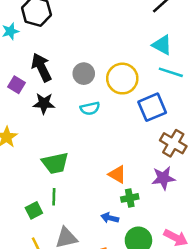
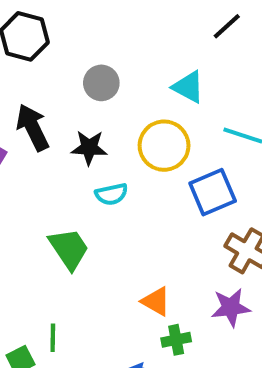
cyan triangle: (162, 45) -> (188, 87), moved
gray circle: (84, 74) -> (101, 83), moved
black star: (44, 103) -> (89, 148), moved
green trapezoid: (55, 163) -> (69, 249), moved, turned -112

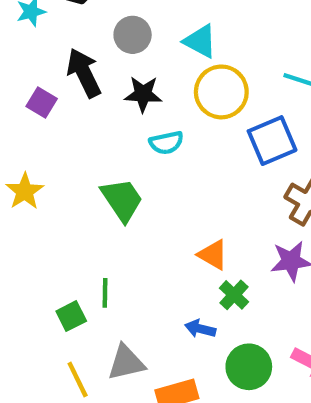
gray circle: (101, 83) -> (133, 35), moved
cyan triangle: (188, 87) -> (200, 41), moved
green cross: (176, 340) -> (234, 295), turned -36

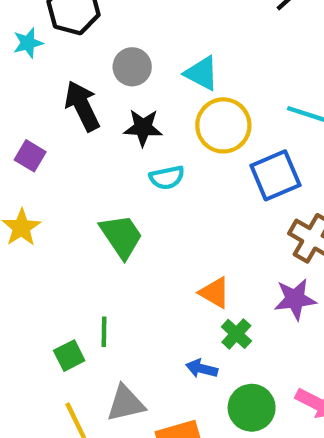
purple square: (42, 103) -> (30, 156), moved

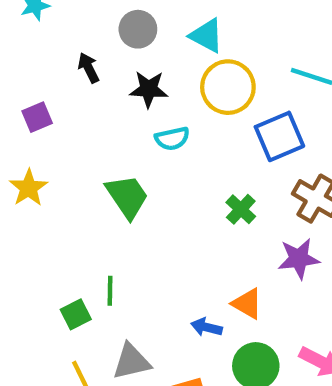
black arrow: (82, 106) -> (89, 68), size x0.6
purple square: (30, 156) -> (37, 117), turned 36
orange triangle: (215, 293) -> (247, 304), moved
green cross: (236, 334) -> (241, 209), moved

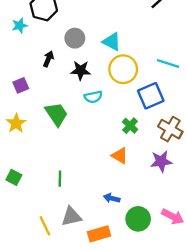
black arrow: (89, 68) -> (48, 59), turned 49
green trapezoid: (127, 196) -> (56, 114), moved
green cross: (241, 209) -> (130, 126), moved
orange triangle: (247, 304) -> (120, 156), moved
green square: (76, 314) -> (14, 177), moved, turned -35

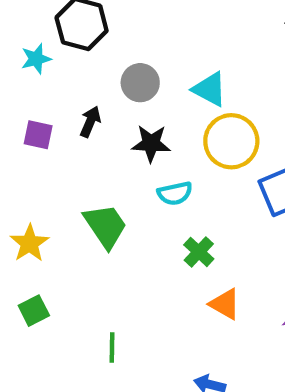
purple square: (21, 85) -> (38, 135), moved, turned 35
green cross: (130, 126) -> (199, 252), moved
green square: (14, 177) -> (34, 311), moved, turned 35

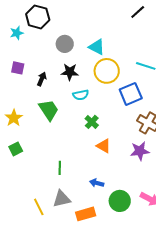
black arrow: (90, 122) -> (42, 79), moved
green line: (112, 347) -> (60, 168), moved

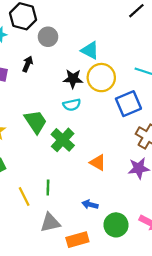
gray circle: (65, 44) -> (48, 37), moved
black star: (70, 72) -> (73, 79), moved
black arrow: (42, 79) -> (28, 64), moved
green cross: (92, 122) -> (63, 140), moved, size x1.5
yellow line: (39, 207) -> (24, 197), moved

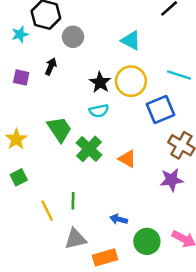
cyan triangle: (90, 50) -> (131, 40), moved
black star: (73, 79) -> (100, 82), turned 30
orange triangle: (98, 163) -> (127, 159), moved

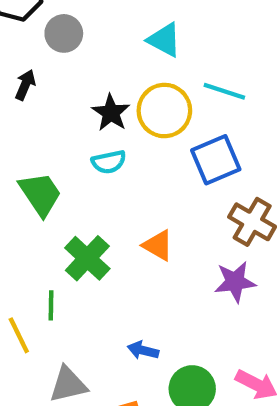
cyan line: (179, 75) -> (224, 91), moved
green cross: (89, 149) -> (87, 258), moved
green line: (73, 201) -> (51, 305), moved

